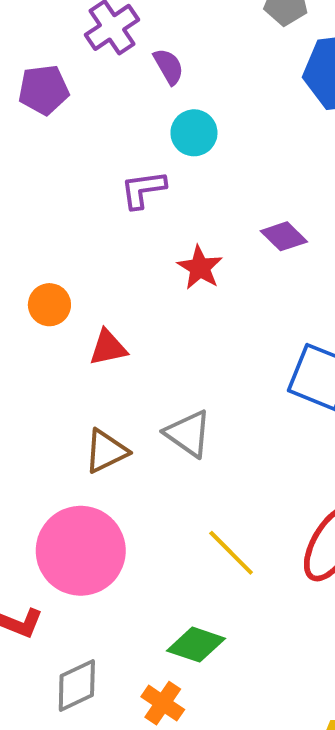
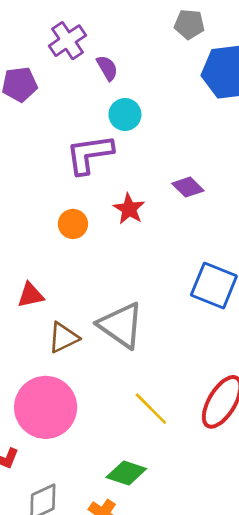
purple L-shape: (143, 189) -> (89, 154), size x1.5
orange circle: (49, 305) -> (73, 224), moved
red triangle: (108, 348) -> (31, 295), moved
gray triangle: (188, 434) -> (121, 325), size x1.4

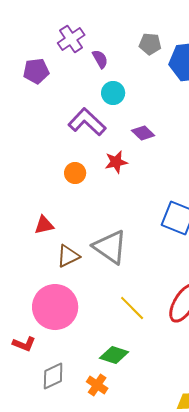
gray pentagon: (189, 24) -> (150, 44), moved
purple L-shape: (89, 154) -> (87, 122), turned 51
purple diamond: (188, 187) -> (143, 133), moved
red star: (129, 209) -> (116, 162), turned 30

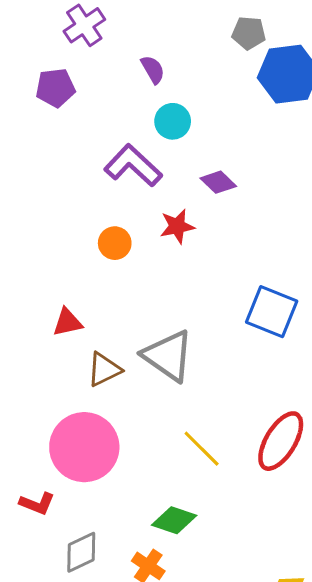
purple cross: (71, 39) -> (84, 25), moved
gray pentagon: (150, 44) -> (249, 33), moved

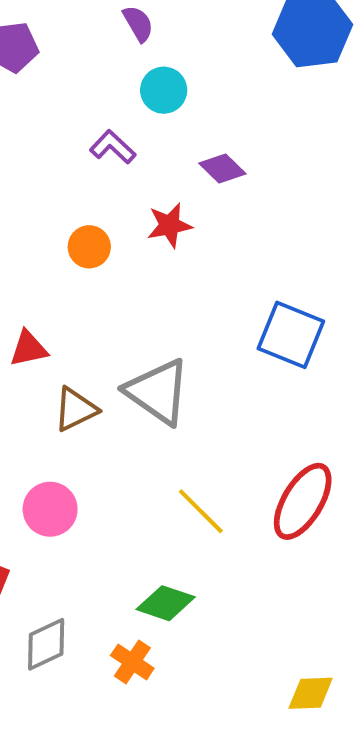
purple L-shape: (133, 165) -> (113, 147), size x0.6
pink circle: (84, 447) -> (50, 509), size x0.6

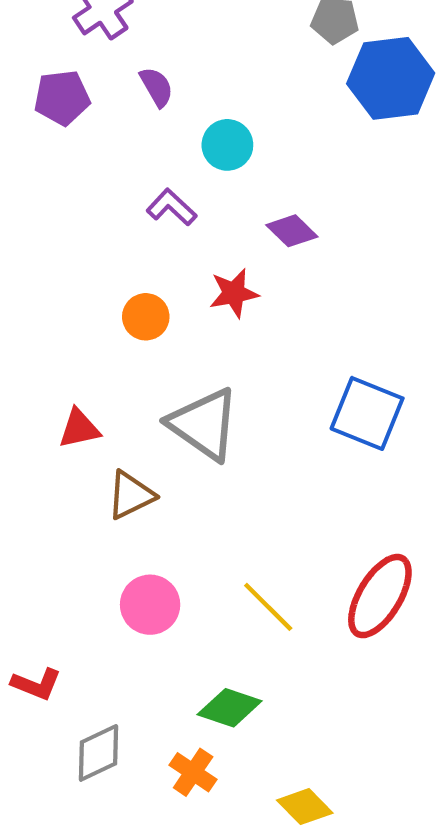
purple semicircle: (138, 24) -> (157, 87), moved
gray triangle: (158, 392) -> (204, 424), moved
pink circle: (50, 509) -> (150, 605), moved
yellow diamond: (311, 693) -> (305, 807), moved, turned 48

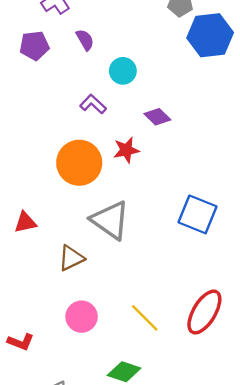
orange circle: (146, 317) -> (79, 163), size x1.8
red triangle: (79, 429) -> (25, 222), moved
red L-shape: (36, 684) -> (21, 342), moved

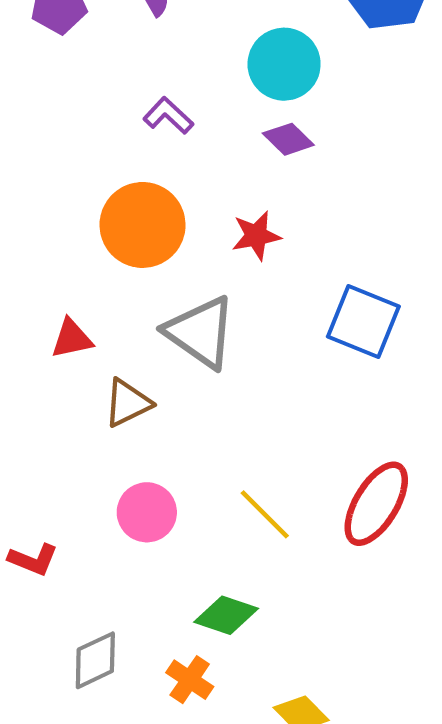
cyan circle: (123, 71) -> (284, 64), moved, size x1.4
red star: (126, 150) -> (256, 236), moved
red triangle: (25, 222) -> (72, 339), moved

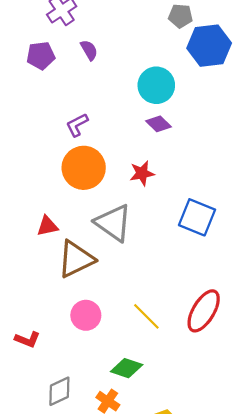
purple L-shape: (168, 116) -> (77, 125), moved, turned -70
brown triangle: (128, 403) -> (76, 259), size x1.5

